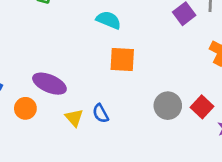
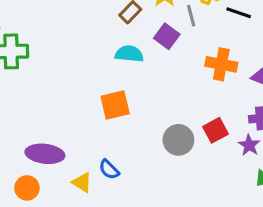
cyan semicircle: (109, 20) -> (129, 54), moved
red square: (202, 107) -> (215, 130), turned 35

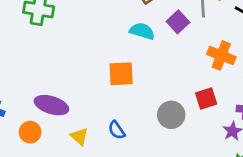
red square: (215, 130) -> (206, 98), moved
blue semicircle: (109, 169) -> (117, 130), moved

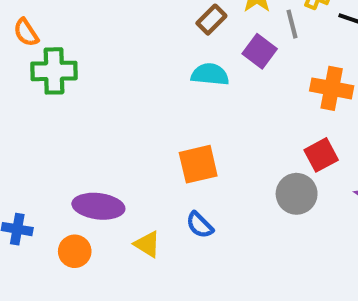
orange square: (121, 74) -> (198, 164), moved
gray circle: (171, 115) -> (297, 194), moved

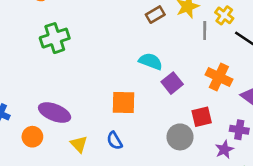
purple square: (260, 51) -> (172, 83), moved
green cross: (54, 71) -> (55, 38), moved, turned -32
cyan semicircle: (210, 74) -> (151, 61), moved

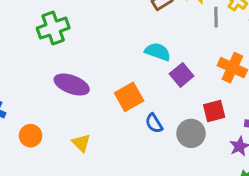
orange square: (124, 103) -> (129, 97), turned -30
purple ellipse: (55, 113) -> (72, 85), moved
blue semicircle: (115, 141) -> (154, 123), moved

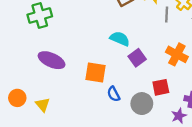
orange square: (129, 97) -> (95, 72), turned 35
yellow triangle: (81, 143) -> (43, 105), moved

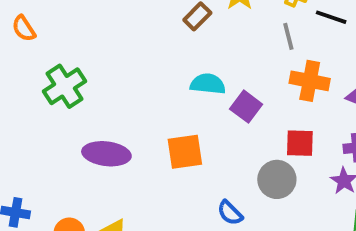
gray line: (167, 15) -> (288, 36), moved
red square: (161, 87) -> (300, 143), turned 30
blue semicircle: (114, 94) -> (230, 213), moved

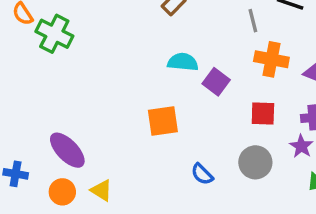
green cross: (64, 86) -> (54, 34), moved, turned -30
purple ellipse: (106, 154) -> (67, 150), moved, turned 39
gray circle: (277, 179) -> (255, 162), moved

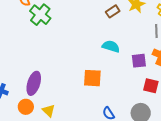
purple square: (216, 82) -> (139, 61), moved, turned 35
purple ellipse: (67, 150) -> (34, 83), turned 50

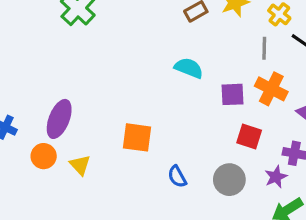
orange square: (92, 78) -> (137, 137), moved

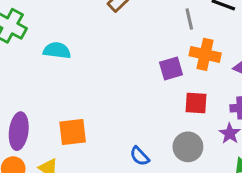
cyan semicircle: (189, 68) -> (57, 50), moved
orange square: (137, 137) -> (73, 132), moved

